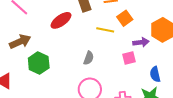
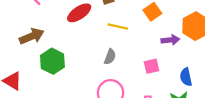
yellow line: (105, 30) -> (118, 27), moved
pink square: (129, 58) -> (152, 66), moved

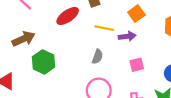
purple arrow: (170, 40) -> (127, 36), moved

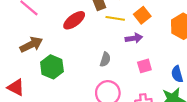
yellow line: (104, 28) -> (115, 18), moved

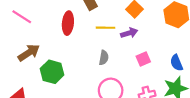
yellow line: (115, 18) -> (105, 28), moved
red ellipse: (74, 20) -> (68, 23), turned -40

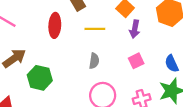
purple arrow: (129, 33) -> (135, 29), moved, turned 119

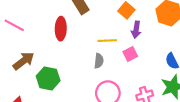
yellow line: (95, 29) -> (107, 41), moved
pink square: (136, 61) -> (130, 54), moved

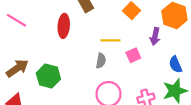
purple arrow: (136, 30) -> (155, 36), moved
brown arrow: (24, 61) -> (17, 68), moved

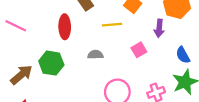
yellow line: (111, 40) -> (112, 25), moved
gray semicircle: (101, 61) -> (95, 55), moved, turned -96
green hexagon: (48, 76) -> (51, 63), moved

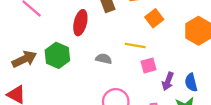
yellow line: (112, 25) -> (135, 46), moved
purple arrow: (159, 28) -> (168, 81), moved

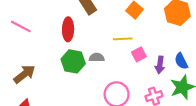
green hexagon: (57, 55) -> (73, 61), moved

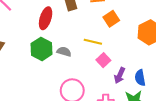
pink square: (139, 54) -> (103, 60), turned -32

